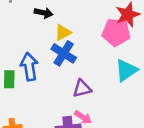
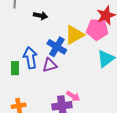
yellow triangle: (63, 32) -> (74, 35), moved, size x1.5
purple triangle: (82, 89) -> (50, 65), moved

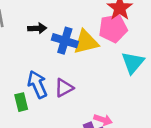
yellow triangle: (74, 35) -> (86, 42), turned 30
blue cross: (57, 47) -> (65, 41), moved

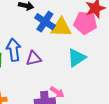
cyan triangle: (133, 63) -> (77, 58), moved

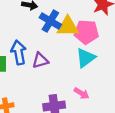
pink pentagon: (85, 23) -> (86, 32), moved
pink arrow: (57, 92) -> (82, 93), moved

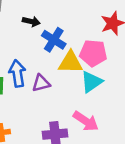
yellow triangle: (68, 26) -> (70, 62), moved
pink arrow: (82, 93) -> (86, 121), size x1.5

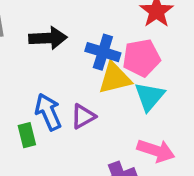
black arrow: (31, 21) -> (48, 38), size x1.5
blue cross: (54, 40) -> (103, 52), moved

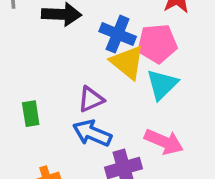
yellow triangle: (115, 78) -> (127, 62), turned 48
blue arrow: (48, 112) -> (92, 133), moved, turned -48

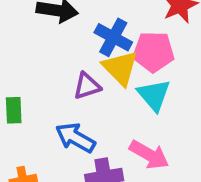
cyan triangle: (162, 84) -> (154, 95), turned -32
purple triangle: (91, 99) -> (87, 86), moved

